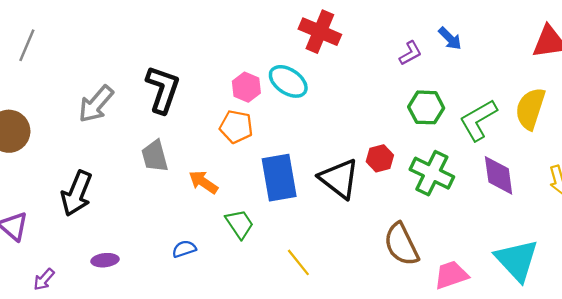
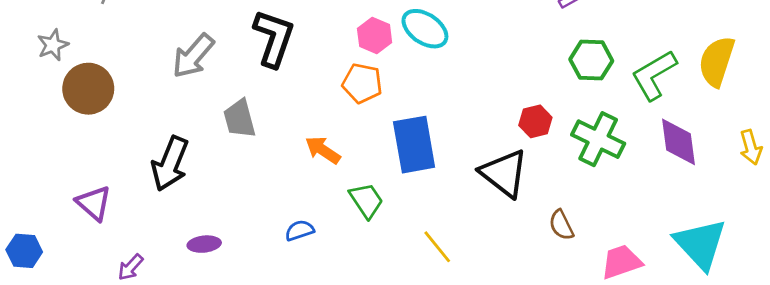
gray trapezoid: (155, 156) -> (240, 119), moved
black triangle: (339, 179) -> (504, 173), moved
brown semicircle: (401, 244) -> (561, 225), size x0.6

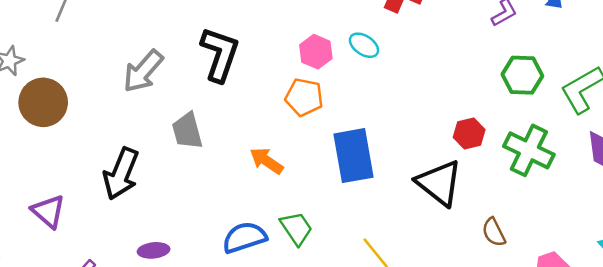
cyan ellipse: (425, 29) -> (364, 45), size x0.7
green trapezoid: (366, 200) -> (296, 228), moved
blue semicircle: (300, 230) -> (244, 237), size x1.6

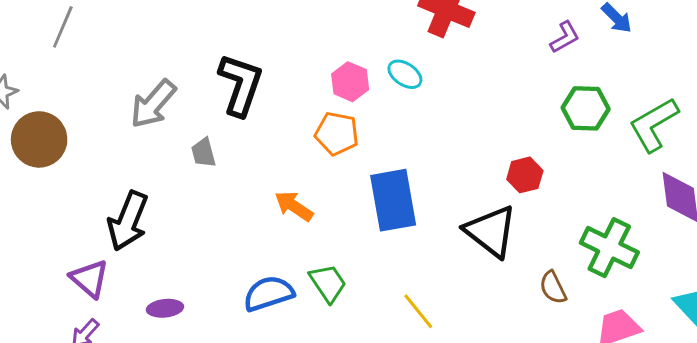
gray trapezoid: (187, 131) -> (203, 153), moved, size x0.7
green cross: (529, 150) -> (609, 248), moved
purple triangle: (48, 211) -> (89, 279), moved

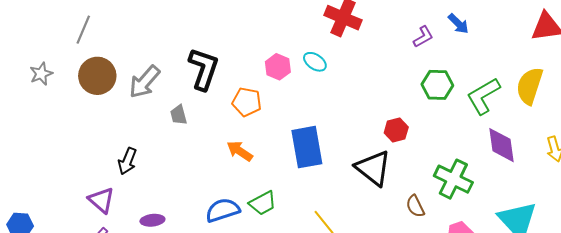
orange pentagon: (337, 134) -> (247, 102), moved
brown circle: (39, 139) -> (97, 76), moved
black arrow: (128, 221) -> (127, 161), size x0.7
green trapezoid: (328, 283) -> (263, 203), turned 96

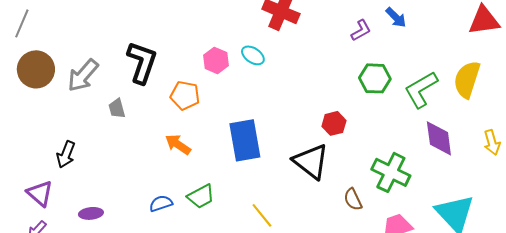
blue semicircle: (223, 210) -> (161, 203), size x0.7

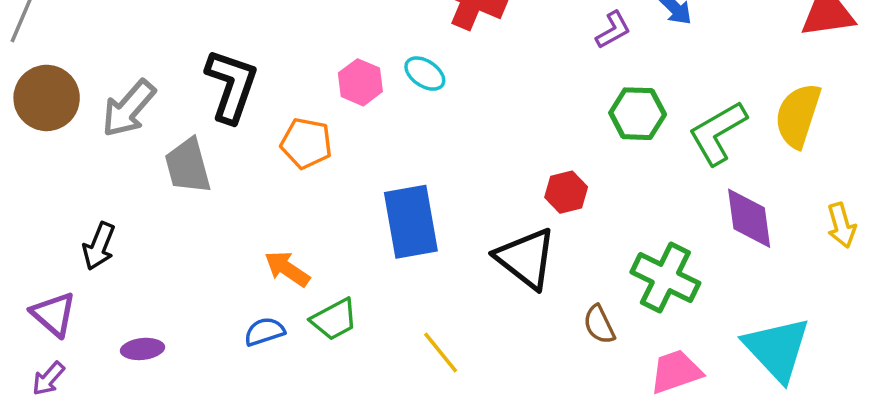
gray trapezoid: (117, 108) -> (188, 166), size x1.6
orange arrow: (178, 144) -> (287, 269), moved

